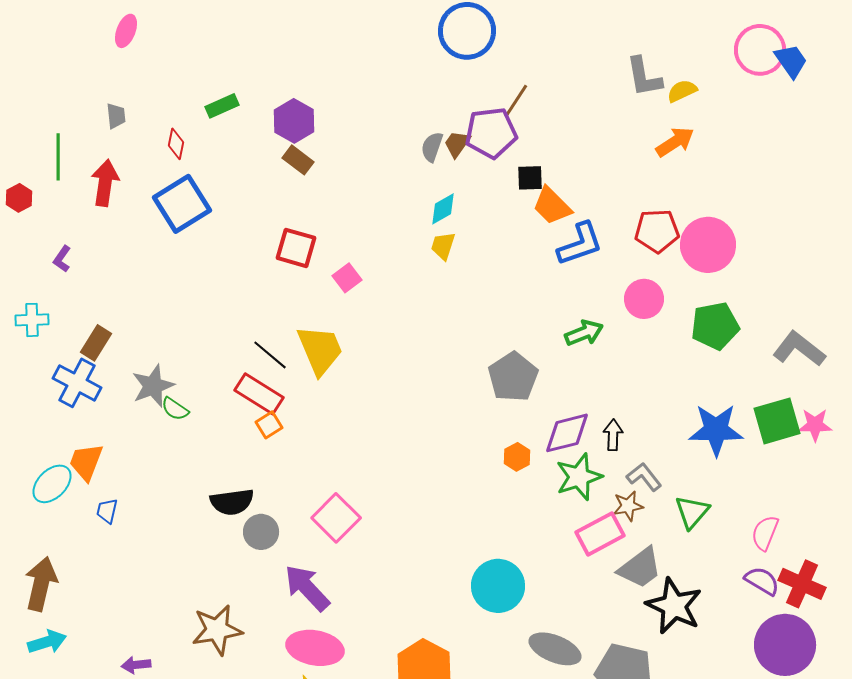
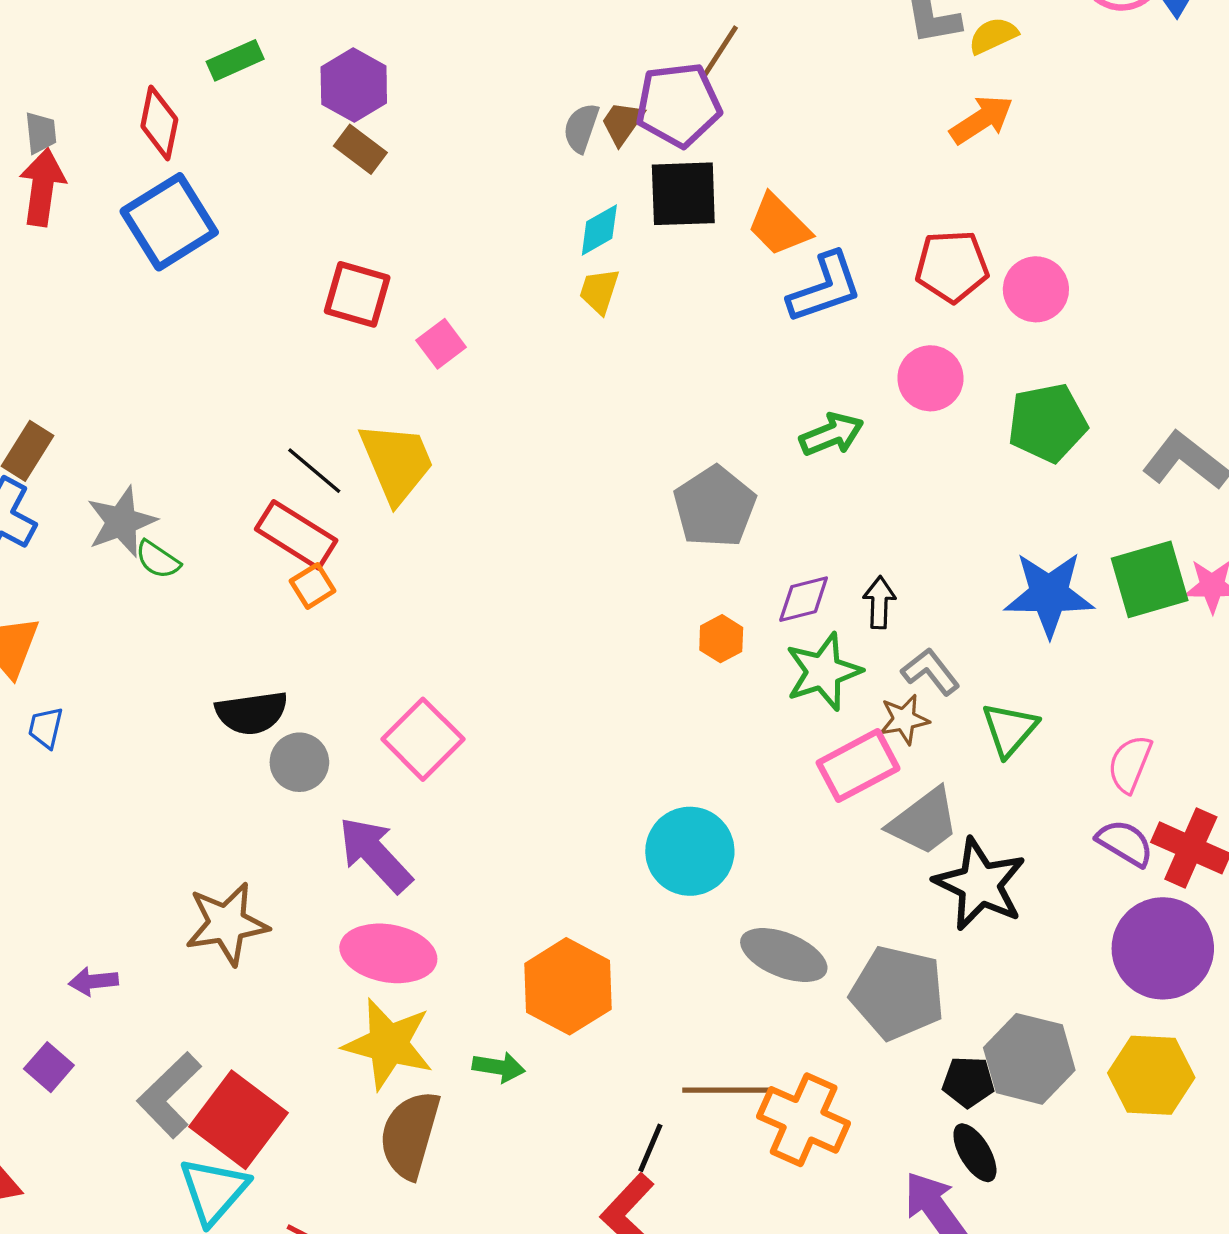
gray trapezoid: (116, 116) -> (41, 133), moved
red diamond: (176, 144) -> (159, 123), size x1.4
black square: (530, 178) -> (683, 194), moved, size x1.6
pink circle: (708, 245) -> (1036, 289), size x0.7
purple diamond: (567, 433) -> (804, 599), size x0.7

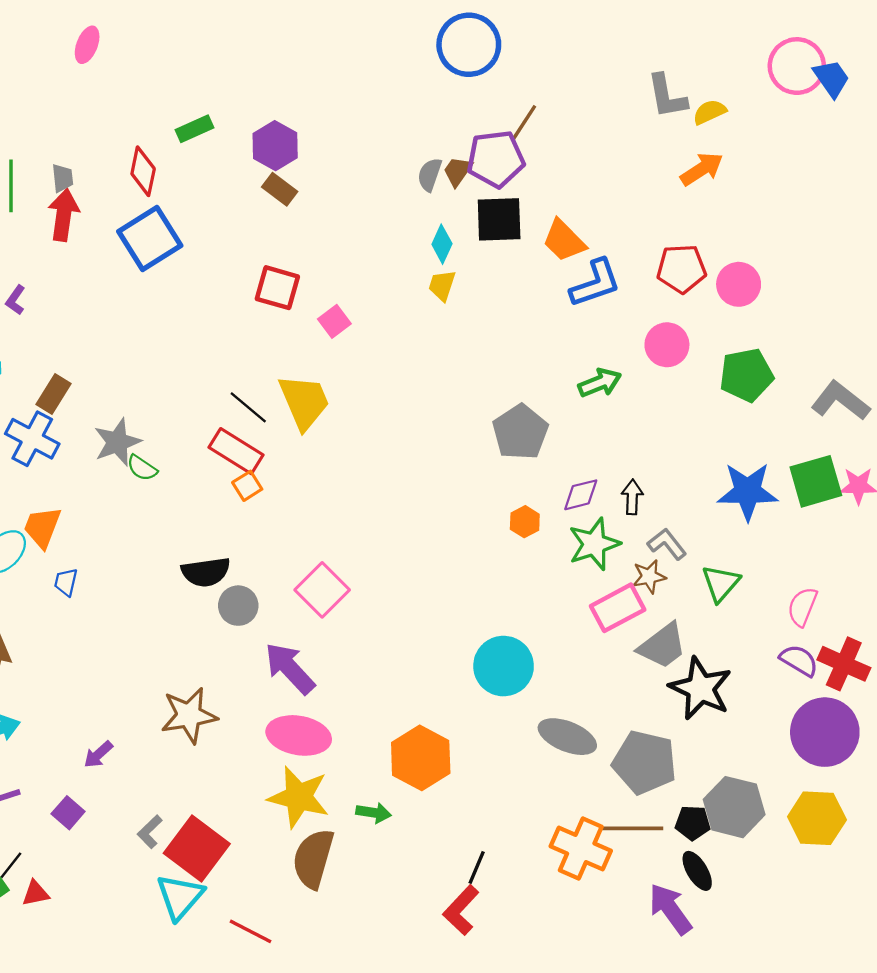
cyan diamond: (599, 230) -> (442, 244), turned -36
purple arrow: (93, 981) -> (98, 754), turned -36
brown line: (728, 1090) -> (632, 828), moved
gray L-shape: (169, 1095) -> (150, 832), size x0.6

